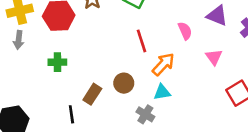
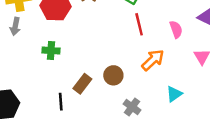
red line: (142, 41) -> (139, 24), moved
cyan triangle: (162, 92) -> (174, 94), moved, turned -30

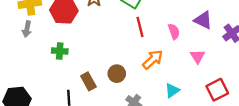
brown rectangle: (82, 84) -> (88, 81), turned -66

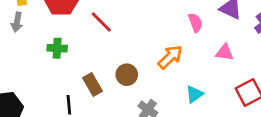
red line: (140, 27) -> (101, 22), moved, turned -30
pink triangle: (198, 56) -> (225, 52), turned -49

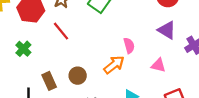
pink semicircle: (195, 23) -> (129, 46), moved
green cross: (57, 48) -> (23, 49), turned 35

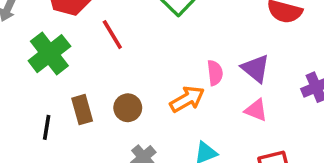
purple triangle: (167, 30) -> (256, 68), moved
green cross: (23, 49) -> (49, 54), size x1.6

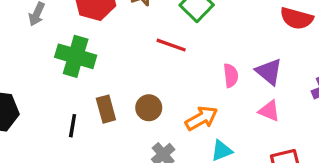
red line: (112, 35) -> (171, 45), moved, turned -40
green cross: (49, 54) -> (76, 56), turned -36
orange arrow: (187, 99) -> (202, 118), moved

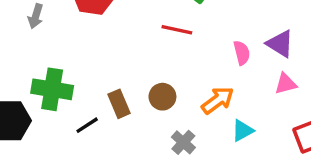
green cross: (76, 56) -> (52, 89), moved
pink triangle: (269, 111) -> (286, 84), turned -30
black line: (73, 126) -> (87, 125), turned 55

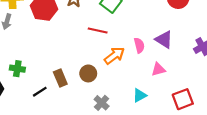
pink triangle: (286, 84) -> (158, 69), moved
green cross: (52, 89) -> (17, 69), size x0.6
orange arrow: (218, 100) -> (114, 56), moved

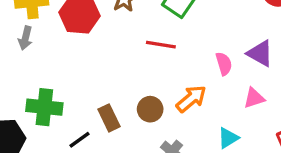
orange arrow: (114, 56) -> (191, 99), moved
green cross: (17, 69) -> (44, 107), size x1.5

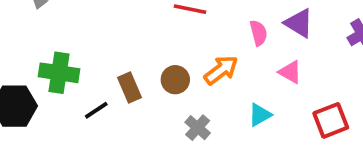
pink triangle: (254, 98) -> (290, 72), turned 45

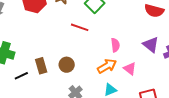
purple triangle: (299, 23) -> (151, 45), moved
orange arrow: (221, 70) -> (107, 66), moved

